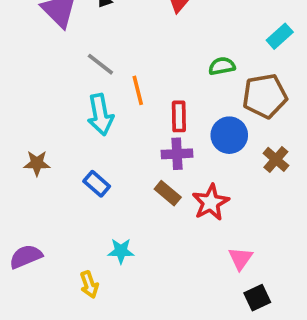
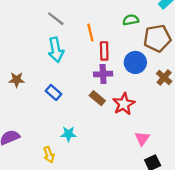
orange line: (138, 90) -> (90, 33), moved

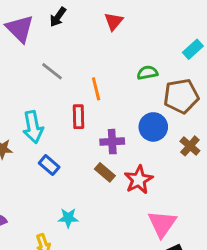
cyan arrow: (56, 50) -> (33, 127), moved
red rectangle: (104, 51) -> (78, 117), moved
pink triangle: (142, 139) -> (162, 224), size x1.5

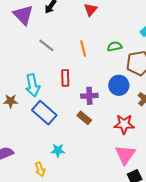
orange line: (96, 89) -> (83, 49), moved
blue rectangle: (49, 165) -> (44, 113), size x1.6
red star: (139, 180) -> (124, 124), moved, turned 30

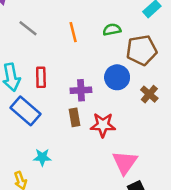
red rectangle: (65, 78) -> (41, 77), moved
brown rectangle: (84, 118) -> (75, 117), turned 40
red star: (124, 124) -> (103, 125), moved

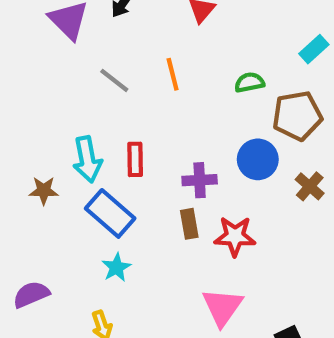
orange line: (73, 32) -> (173, 74), moved
cyan star: (42, 157) -> (116, 267), moved, turned -30
pink triangle: (125, 162) -> (222, 307), moved

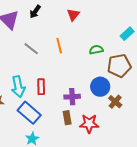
brown cross: (310, 186) -> (115, 102), moved

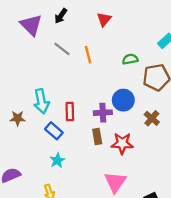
gray line: (31, 49) -> (62, 49), moved
red rectangle: (41, 87) -> (70, 111), moved
blue circle: (100, 87) -> (123, 100), moved
blue rectangle: (29, 113) -> (54, 131), size x0.7

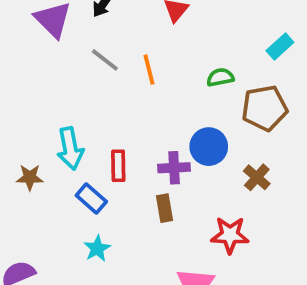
red star: (122, 143) -> (230, 235), moved

